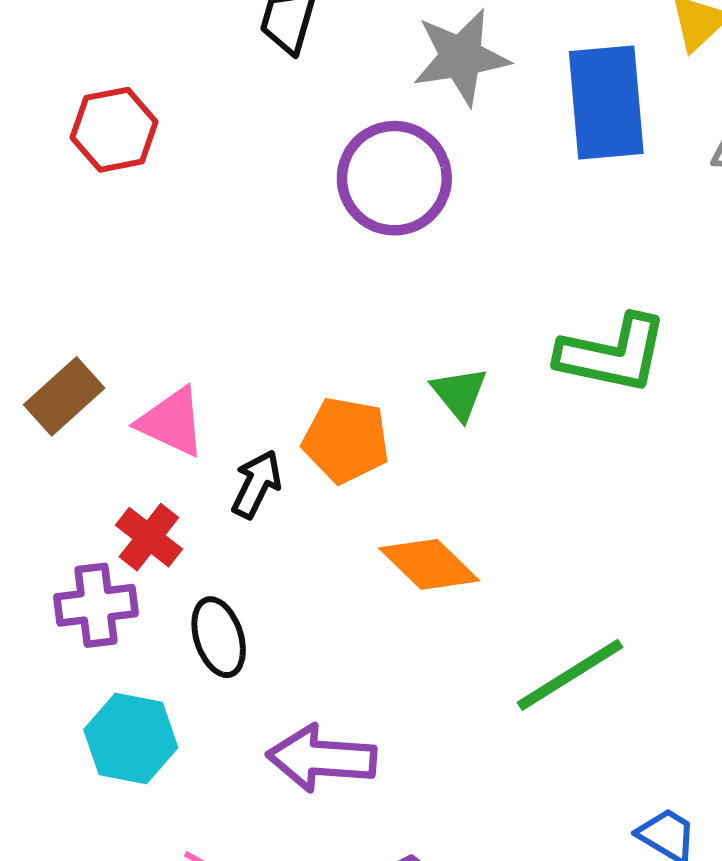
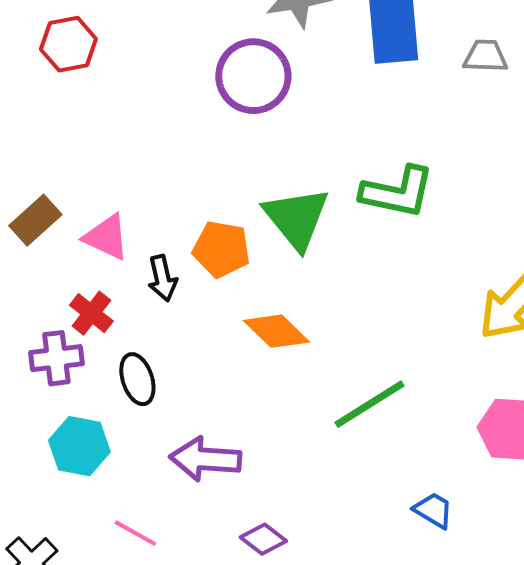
green triangle: (459, 393) -> (296, 218), size x1.8
black arrow: (256, 484) -> (162, 278), turned 141

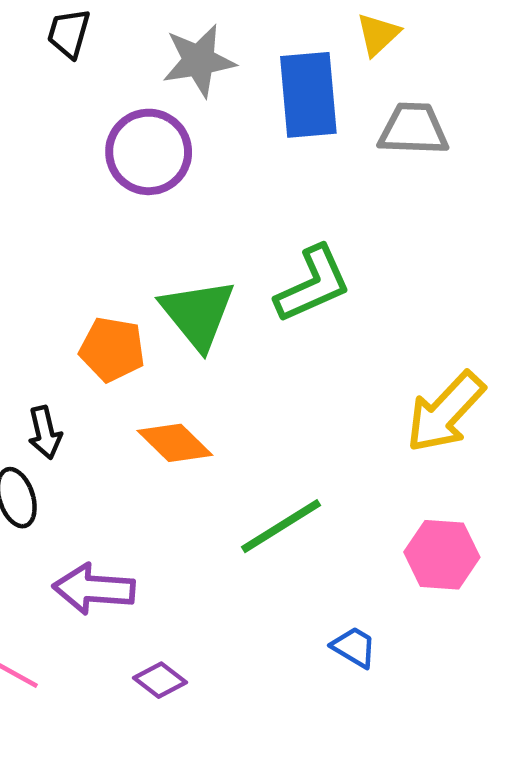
gray trapezoid: (485, 56) -> (413, 129), size x1.4
green L-shape: (397, 192) -> (313, 284), turned -36
black arrow: (162, 278) -> (45, 433), moved

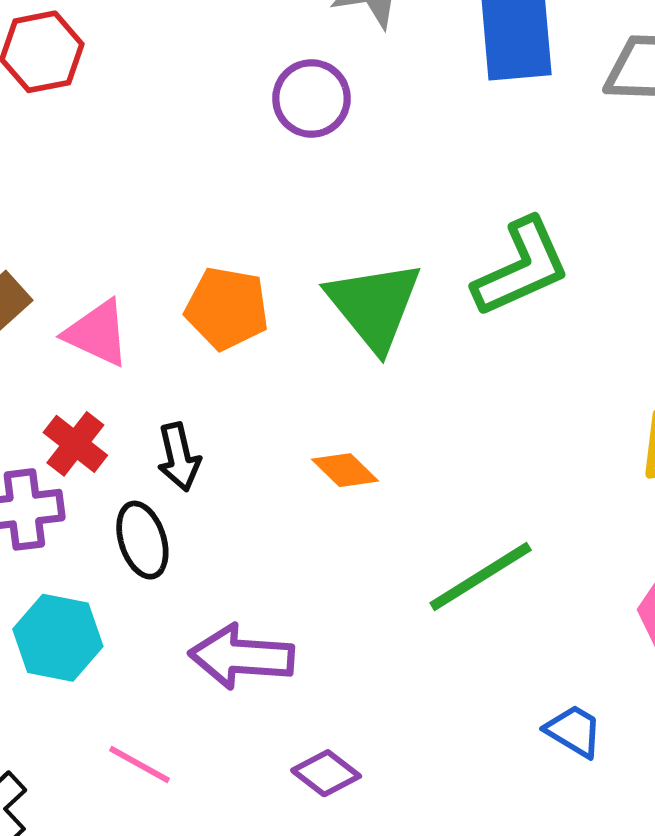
purple circle: (149, 152) -> (311, 98), size x0.7
orange pentagon: (112, 349) -> (227, 308), moved
orange diamond: (175, 443) -> (345, 470), size x0.7

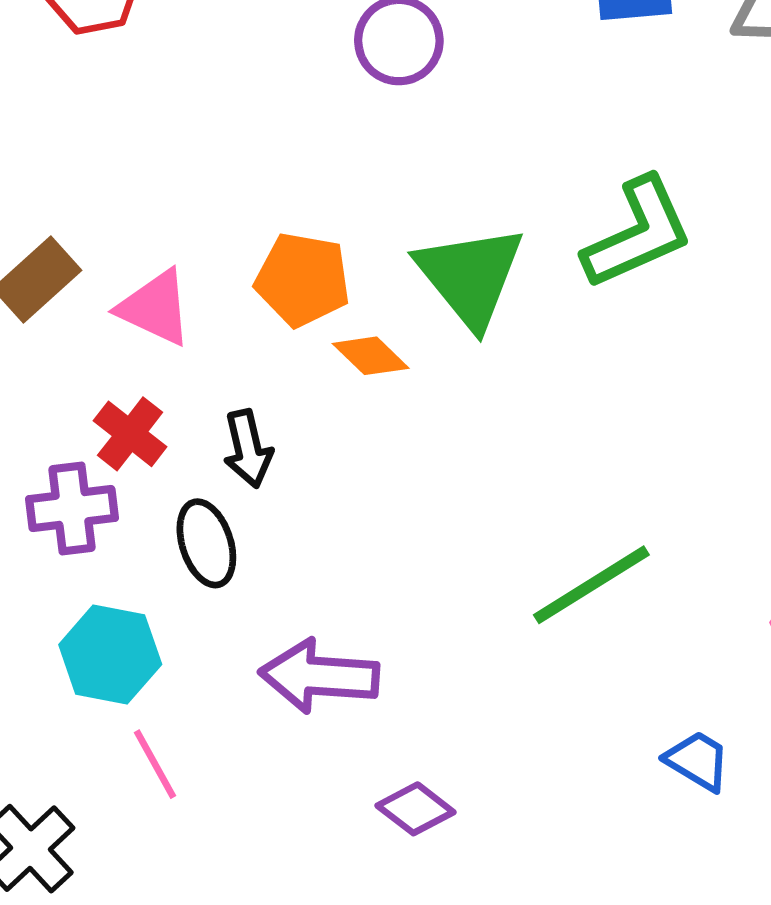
orange diamond: (345, 470) -> (371, 356), moved
pink line: (140, 764) -> (155, 764), moved, turned 32

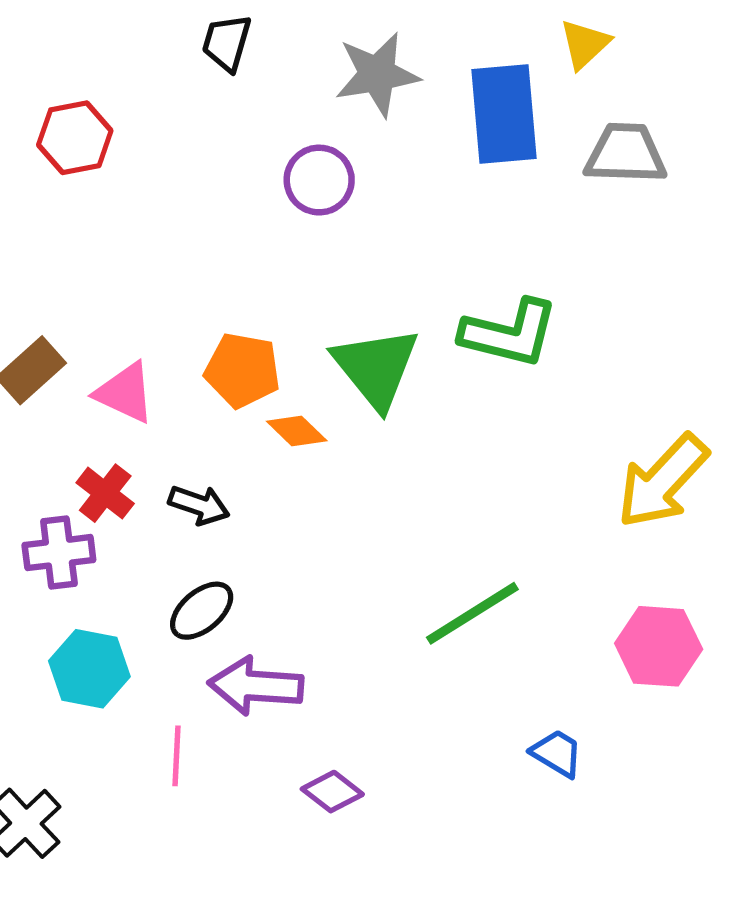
green L-shape: (638, 233) -> (509, 333), turned 38
black arrow: (248, 449) -> (199, 505), turned -58
black ellipse: (206, 543) -> (202, 611), moved, turned 68
pink line: (155, 764) -> (176, 756), moved, turned 32

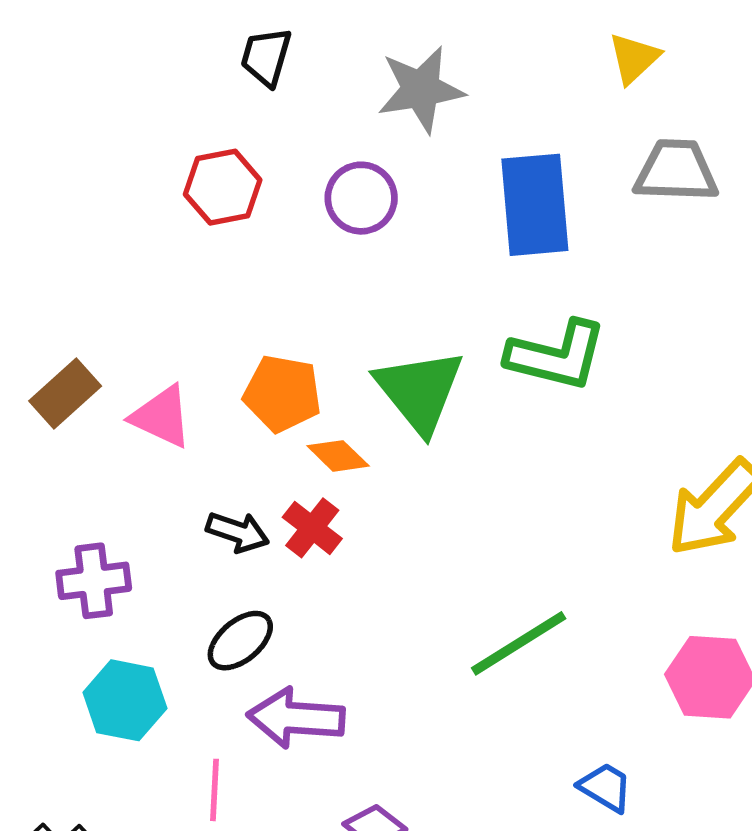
blue rectangle: (504, 114) -> (535, 205), moved
red hexagon: (75, 138) -> (223, 187), moved
red cross: (105, 493) -> (312, 528), moved

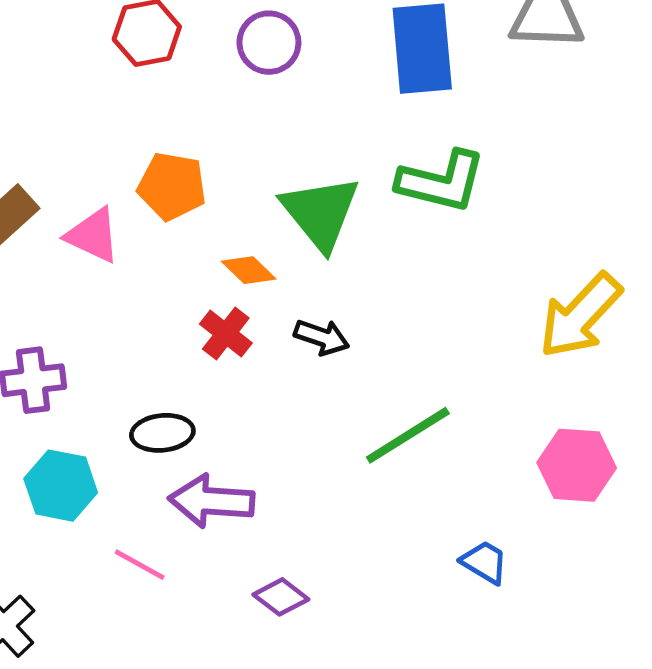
orange pentagon: (282, 394) -> (172, 186), moved
black arrow: (238, 532) -> (322, 337), moved
black ellipse: (240, 641) -> (162, 433), turned 34
pink line: (214, 790) -> (140, 565), turned -64

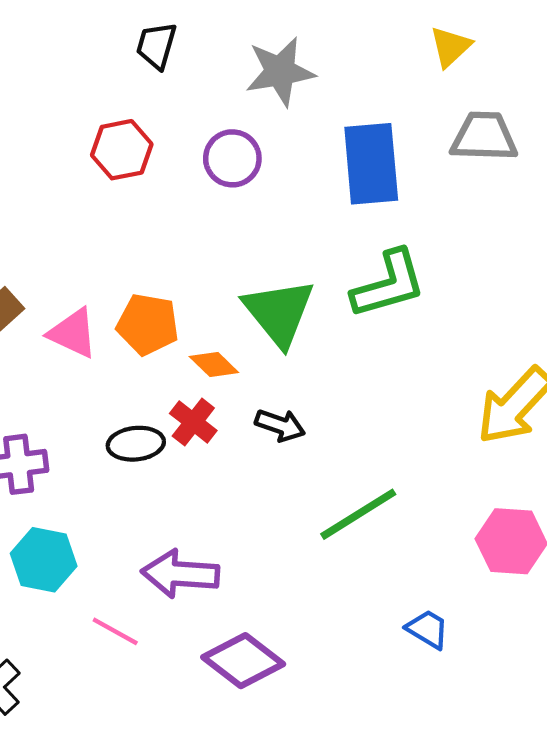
green L-shape: (441, 181) -> (389, 284), turned -30
orange pentagon: (172, 186) -> (148, 324), moved
black ellipse: (162, 433) -> (136, 444), moved
purple diamond: (281, 597) -> (243, 661), size x1.6

